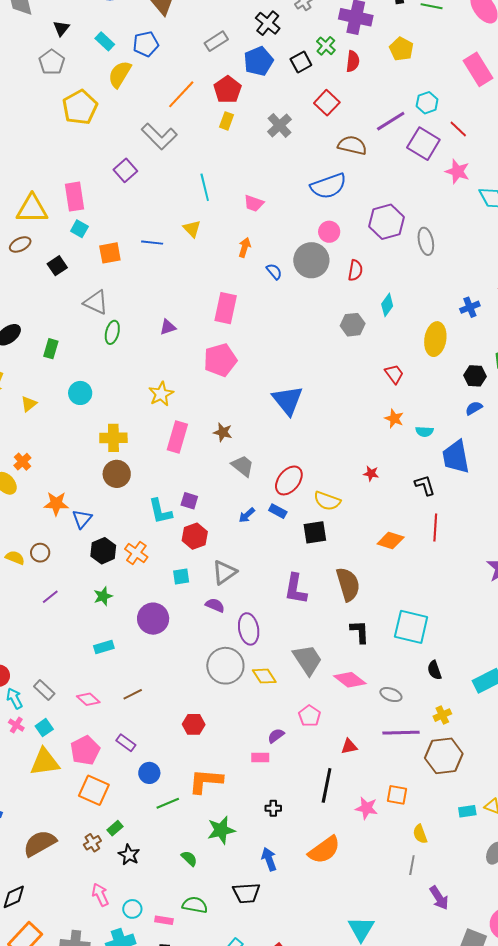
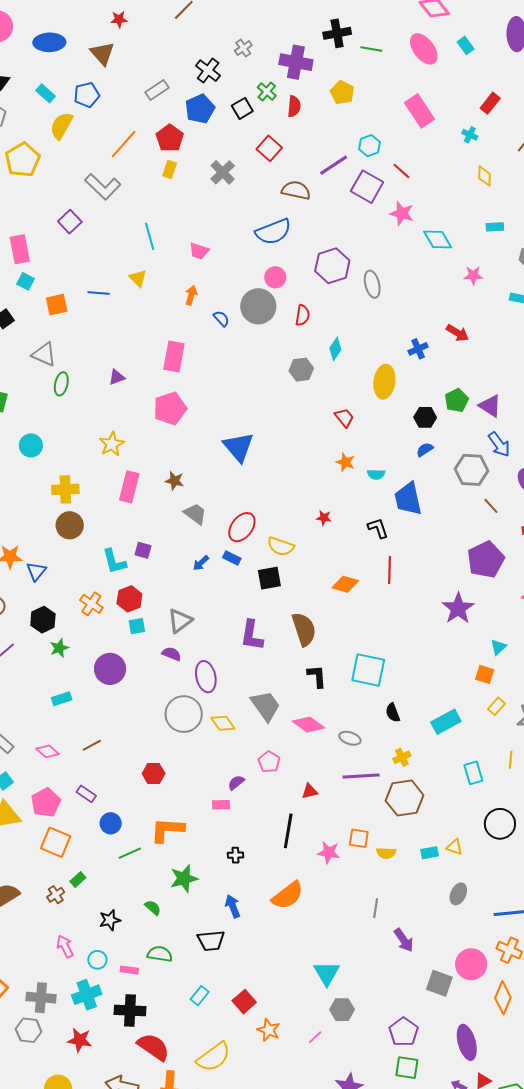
red hexagon: (195, 536) -> (129, 599), moved
black hexagon: (103, 551) -> (43, 620), moved
yellow semicircle: (420, 834) -> (386, 853), moved, turned -66
black star: (129, 855) -> (110, 920), moved, turned 30

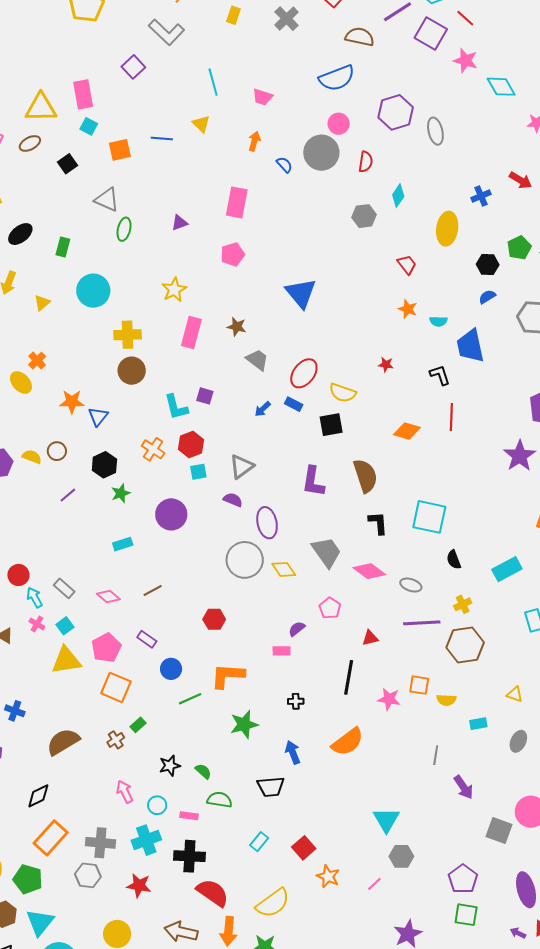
pink pentagon: (170, 409) -> (233, 254), size x0.7
cyan circle: (31, 445) -> (93, 291), size x1.4
cyan rectangle: (430, 853) -> (478, 724), moved
green semicircle: (153, 908) -> (203, 771), moved

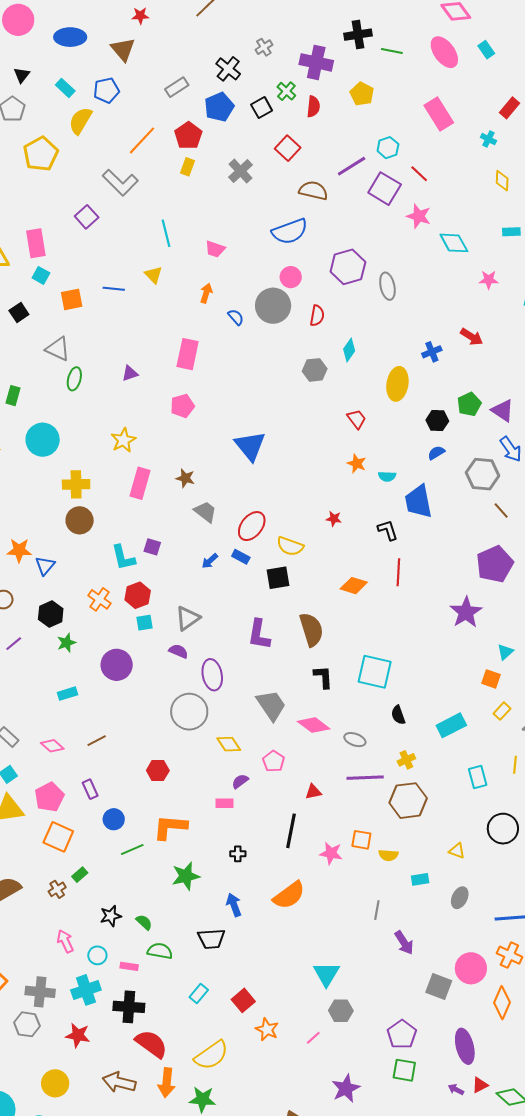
yellow diamond: (284, 569) -> (229, 744), moved
purple rectangle: (147, 639) -> (90, 789), turned 30

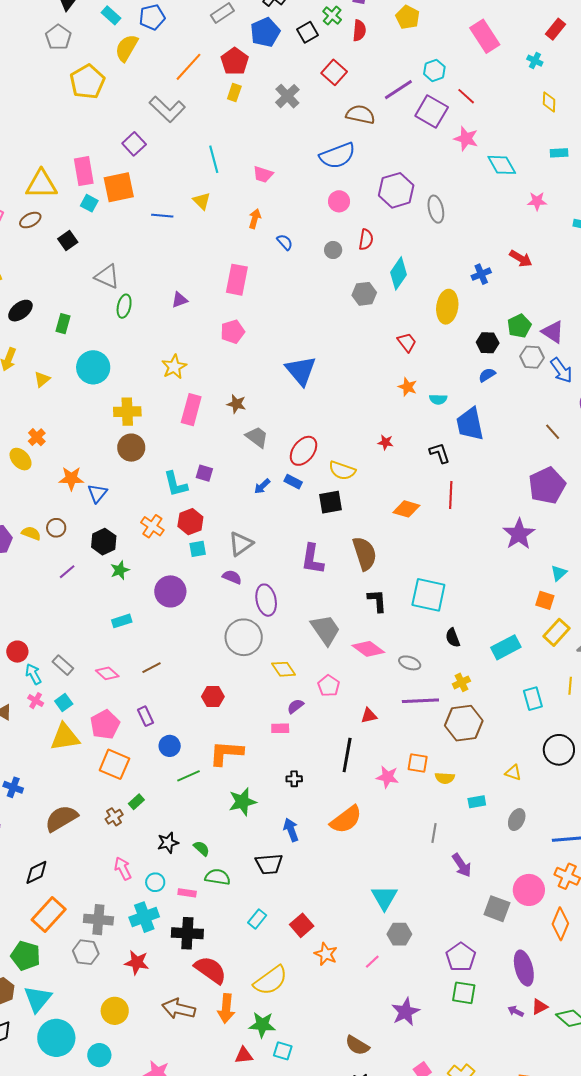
orange square: (72, 299) -> (119, 187), moved, size x1.4
gray circle: (273, 306) -> (333, 250), moved, size x0.5
cyan diamond: (349, 350) -> (398, 273), size x1.4
gray hexagon: (483, 474) -> (532, 357), moved, size x0.7
yellow rectangle: (502, 711) -> (556, 632), size x1.5

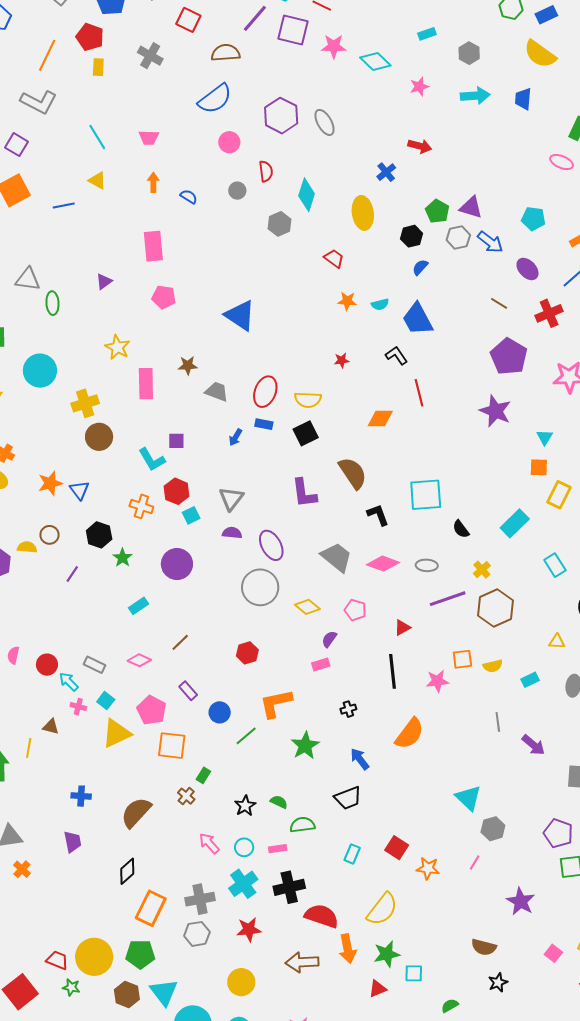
pink pentagon: (233, 332) -> (164, 297), turned -30

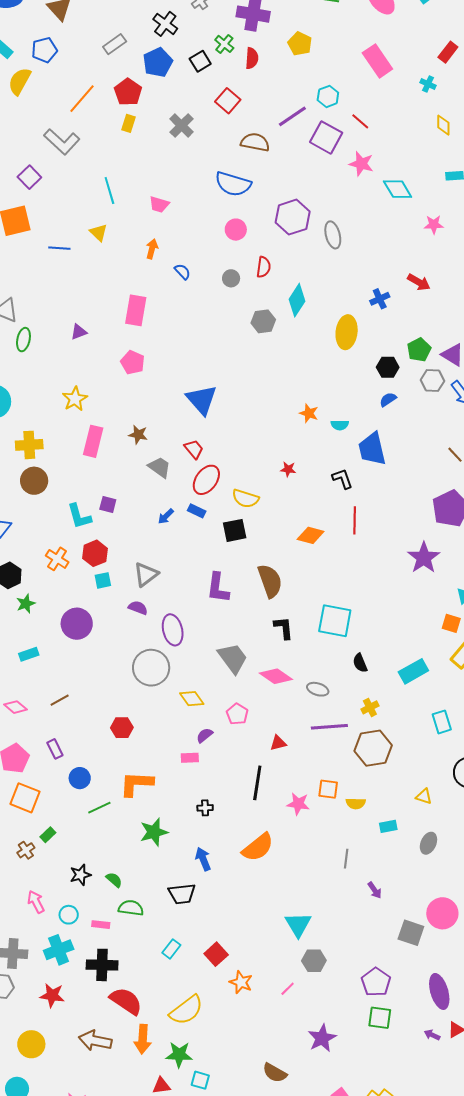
blue semicircle: (215, 99) -> (233, 184), turned 39
red trapezoid: (334, 258) -> (194, 449), moved
purple arrow: (533, 745) -> (375, 890), size x0.7

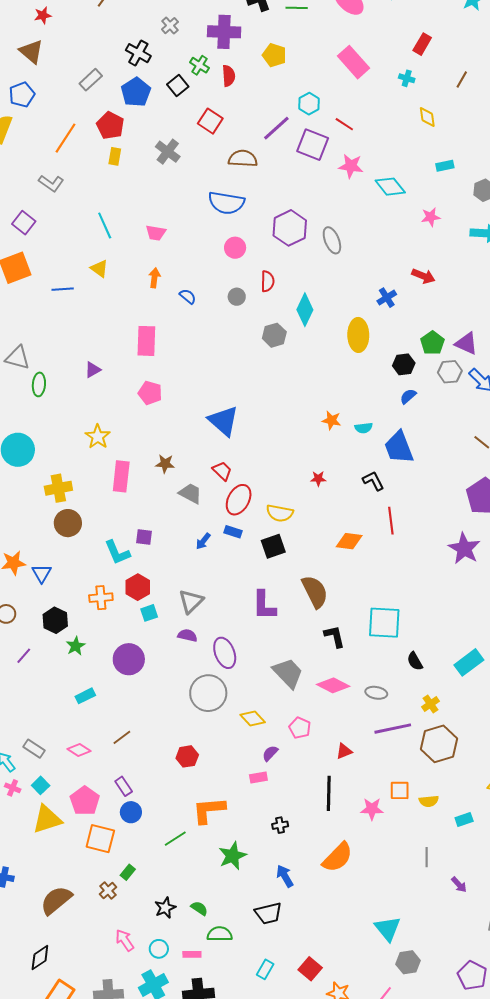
gray L-shape: (62, 142) -> (51, 183), size x0.7
orange cross: (57, 559) -> (101, 598), turned -30
blue circle: (80, 778) -> (131, 812), moved

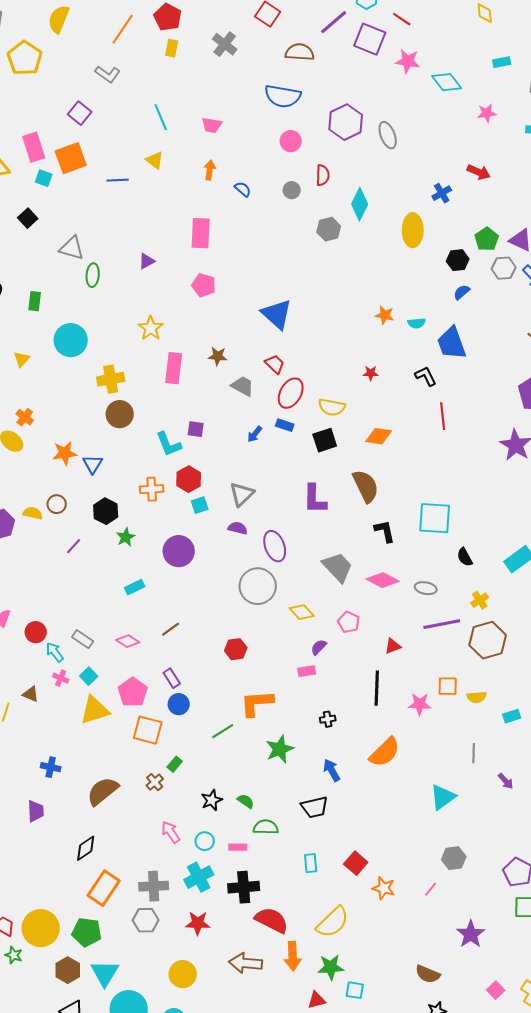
orange diamond: (349, 541) -> (379, 436), moved
cyan triangle: (388, 929) -> (443, 797), moved, turned 32
cyan rectangle: (265, 969) -> (311, 863), turned -36

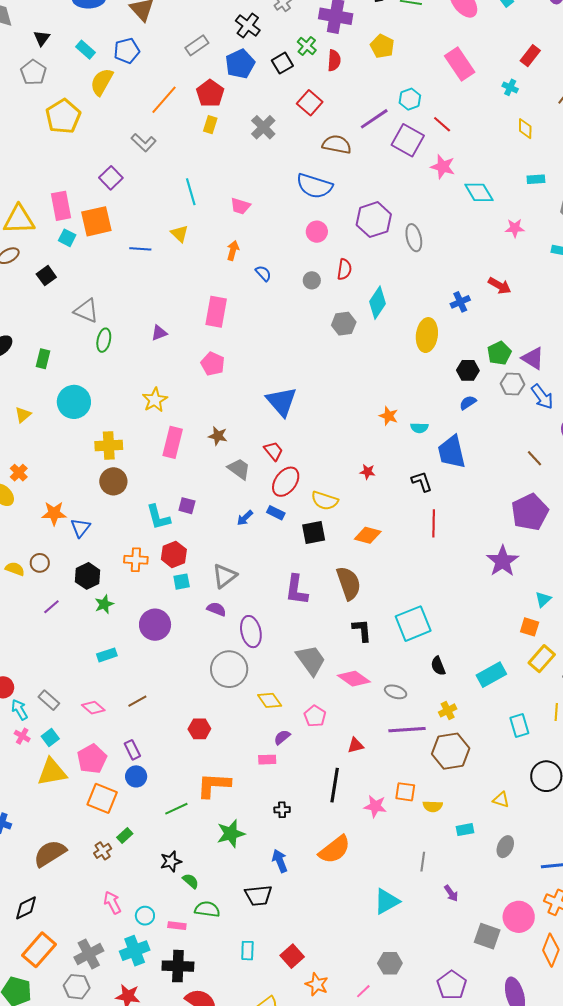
cyan square: (435, 518) -> (413, 624), turned -33
black star: (212, 800) -> (171, 861), moved
gray cross: (154, 886) -> (89, 954), turned -32

